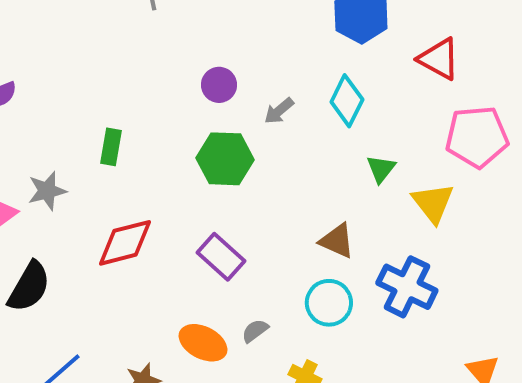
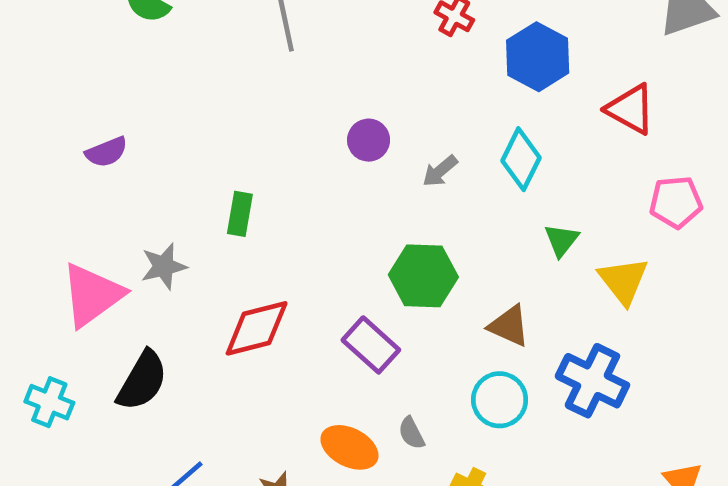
pink pentagon: (477, 137) -> (676, 202), size x0.7
green hexagon: (225, 159) -> (423, 276), moved
gray semicircle: (255, 331) -> (411, 433), turned -80

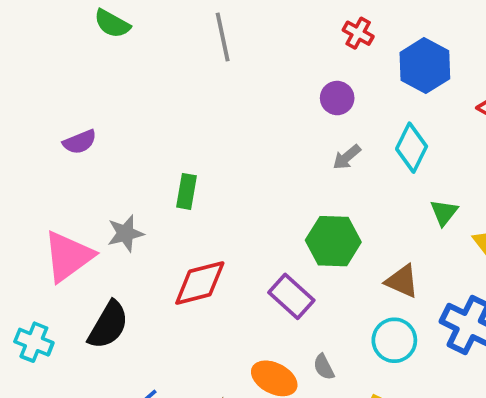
purple circle: (369, 140) -> (337, 98), moved

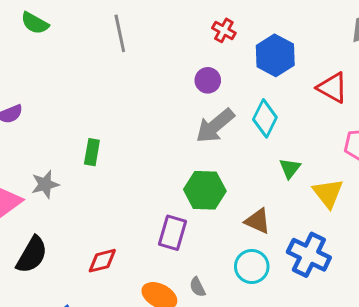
gray arrow: (347, 157) -> (215, 126), size x1.8
red diamond: (200, 283) -> (102, 261), moved, size x0.7
purple rectangle: (291, 296) -> (173, 233), turned 64

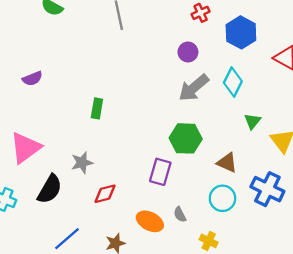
red cross: (224, 30) -> (201, 13), turned 36
gray star: (45, 184) -> (82, 163), moved

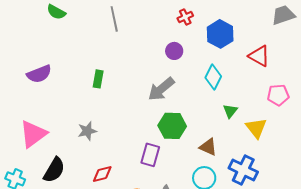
purple semicircle: (32, 79) -> (39, 74), size x1.4
gray arrow: (194, 88) -> (161, 89), moved
green rectangle: (97, 108) -> (98, 79), moved
gray star: (82, 163) -> (87, 131), moved

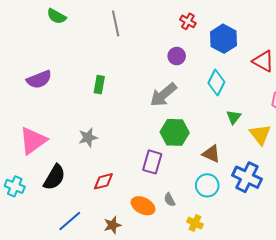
red cross: (185, 17) -> (188, 21), turned -35

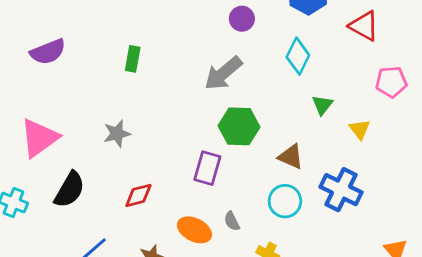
yellow triangle: (260, 134) -> (360, 129), size x0.7

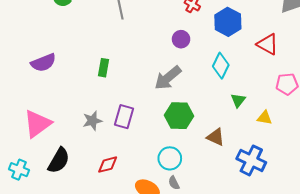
yellow triangle: (360, 129) -> (265, 118), turned -42
purple rectangle: (207, 168) -> (124, 117), moved
cyan circle: (285, 201) -> (170, 158), moved

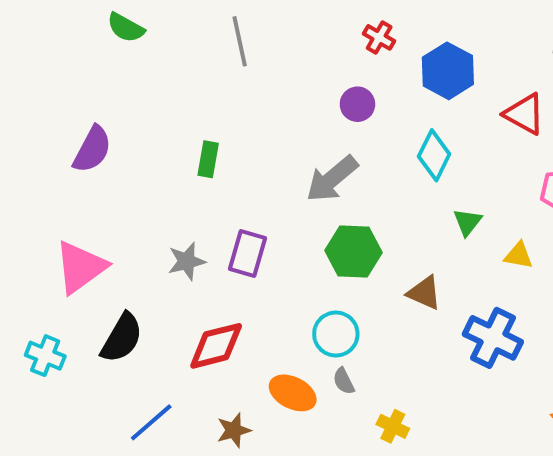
purple semicircle: (43, 63) -> (92, 149), turned -40
red diamond: (108, 165) -> (216, 346), size x1.4

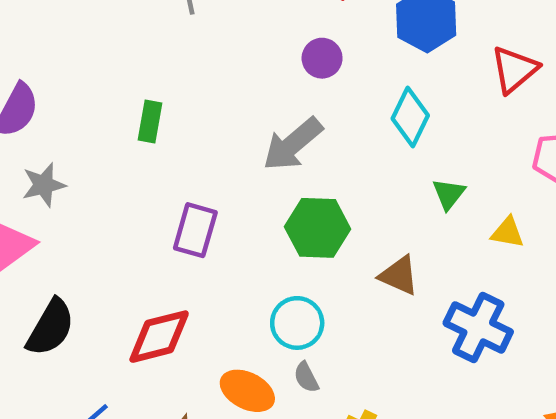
red triangle: (524, 114) -> (514, 69), turned 51
gray star: (187, 261) -> (44, 185), moved

